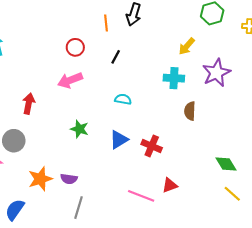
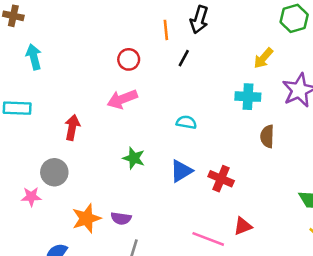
black line: (116, 57) -> (184, 58), moved

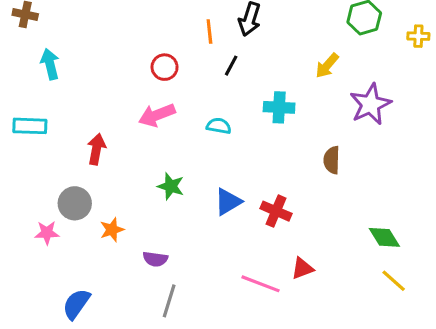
cyan cross: (248, 97) -> (279, 107), moved
cyan semicircle: (186, 122) -> (219, 126), moved
orange star: (86, 218) -> (112, 230), moved, size x0.7

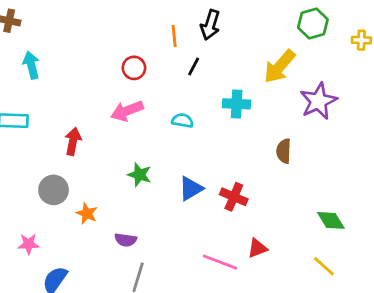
yellow arrow: (327, 66) -> (280, 66), size x1.5
orange star: (112, 230) -> (87, 213), turned -30
pink star: (47, 233) -> (29, 244), moved
yellow line: (394, 281) -> (324, 266), moved

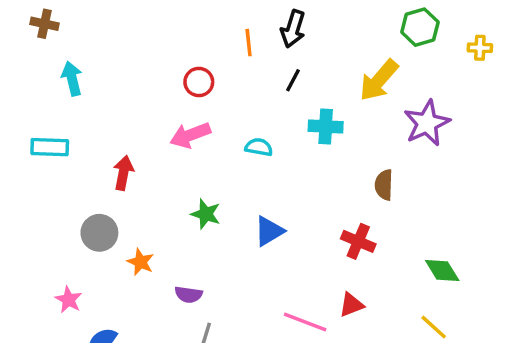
black line: (194, 66) -> (293, 80), moved
red cross: (234, 197) -> (358, 241), moved
pink star: (29, 244) -> (69, 300), turned 30

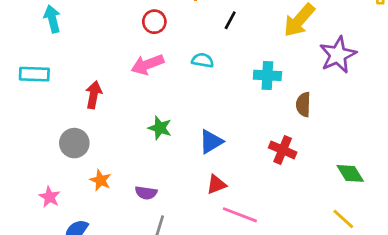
cyan cross: (326, 127) -> (267, 75), moved
cyan semicircle: (259, 147) -> (203, 60), moved
orange star: (141, 262) -> (101, 180), moved
red triangle: (351, 305) -> (216, 184), moved

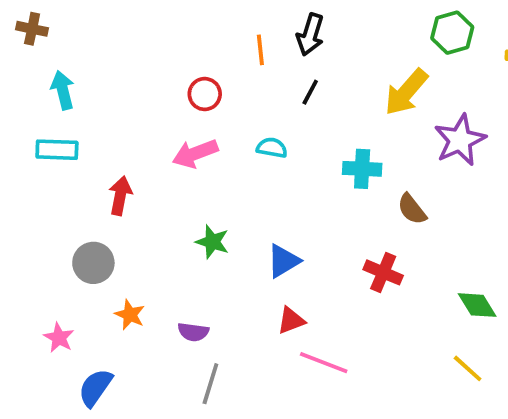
cyan rectangle: (34, 74) -> (57, 150), moved
brown semicircle: (303, 104) -> (412, 209), turned -40

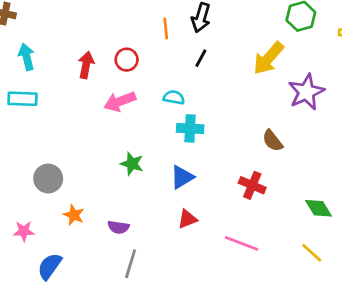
cyan cross: (362, 169) -> (190, 128), moved
red arrow: (120, 196) -> (86, 65), moved
pink star: (59, 338) -> (24, 231), turned -30
pink line: (324, 363) -> (241, 243), moved

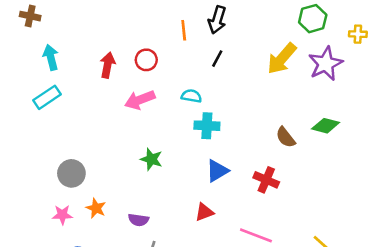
purple star: (306, 92) -> (326, 64), moved
cyan rectangle: (22, 99) -> (47, 97), turned -36
blue triangle: (182, 177) -> (217, 171), moved
green diamond: (318, 208) -> (326, 126), moved, turned -44
pink star: (24, 231) -> (62, 215), moved

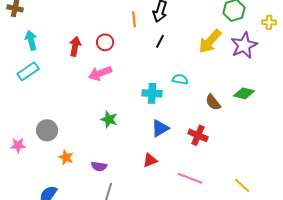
cyan semicircle: (191, 96) -> (180, 79), moved
pink star: (62, 215) -> (18, 145), moved

